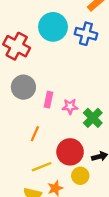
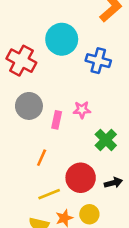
blue cross: (86, 34) -> (98, 61), moved
pink star: (70, 106) -> (82, 110), moved
yellow circle: (80, 176) -> (89, 214), moved

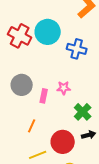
red cross: (21, 61) -> (20, 36), moved
black arrow: (113, 183) -> (89, 135), moved

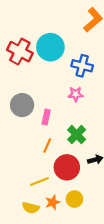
pink star: (64, 88) -> (76, 94), moved
green cross: (83, 112) -> (77, 135), moved
orange line: (32, 126) -> (47, 145), moved

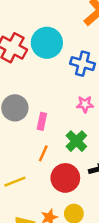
pink star: (76, 94) -> (85, 104), moved
yellow line: (40, 182) -> (15, 182), moved

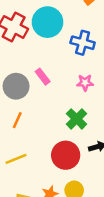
pink rectangle: (42, 121) -> (43, 77), moved, turned -49
orange line: (43, 153) -> (17, 120), moved

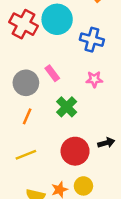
green cross: (77, 119) -> (67, 107), moved

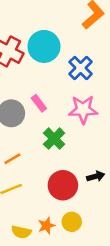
blue cross: (92, 40) -> (81, 68), turned 30
pink star: (94, 79) -> (83, 110), size x1.6
orange line: (27, 116) -> (12, 159), moved, turned 35

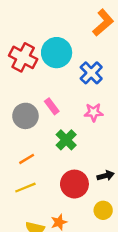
pink star: (83, 110) -> (94, 112), size x0.7
yellow circle: (72, 222) -> (103, 210), moved

